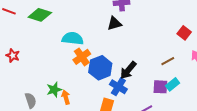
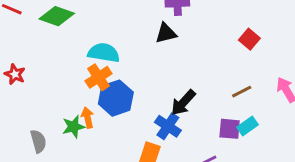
red square: (184, 33) -> (249, 39), moved
orange cross: (82, 57) -> (99, 77), moved
blue hexagon: (100, 68) -> (116, 98), moved
orange arrow: (66, 97) -> (88, 118), moved

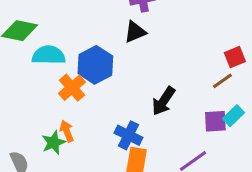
red square: (249, 39) -> (235, 57), moved, turned 36
cyan semicircle: (104, 53) -> (49, 55), moved
blue hexagon: (116, 98) -> (95, 65), moved
blue cross: (168, 126) -> (128, 135), moved

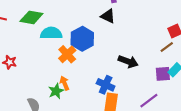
black triangle: (135, 32) -> (108, 16), turned 49
black arrow: (164, 101) -> (128, 61), turned -102

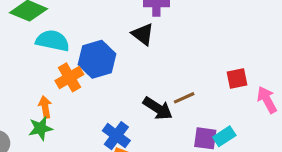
brown line: (167, 47) -> (184, 98), moved
orange arrow: (65, 83) -> (45, 107), moved

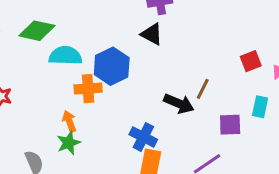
orange cross: (69, 77) -> (88, 89), turned 36
brown line: (184, 98) -> (203, 89), turned -30
cyan rectangle: (224, 136) -> (260, 107), moved, turned -35

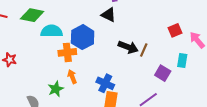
black arrow: (179, 104) -> (128, 47), moved
orange arrow: (69, 121) -> (72, 77), moved
purple square: (230, 125) -> (163, 73), turned 35

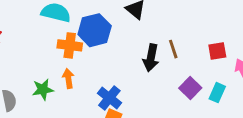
black arrow: (128, 47) -> (151, 58), turned 66
brown line: (144, 50) -> (173, 49), moved, turned -56
purple square: (163, 73) -> (190, 88), moved

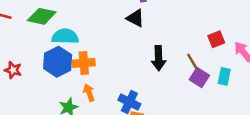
blue hexagon: (95, 30) -> (58, 62), moved
brown line: (173, 49) -> (192, 62), moved

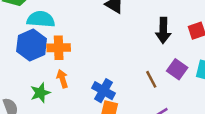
black arrow: (159, 58) -> (163, 30), moved
brown line: (192, 62) -> (151, 79), moved

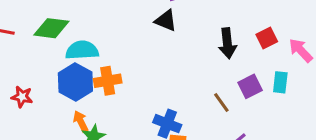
purple square: (177, 69) -> (250, 86), turned 36
orange arrow: (62, 79) -> (81, 121), moved

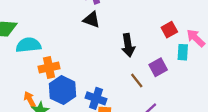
black arrow: (227, 43) -> (128, 45), moved
blue hexagon: (75, 82) -> (62, 90), moved
cyan rectangle: (280, 82) -> (183, 52), moved

